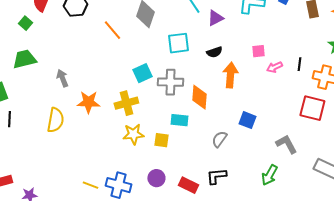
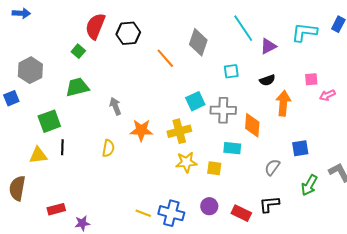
cyan square: (178, 43) -> (231, 71), size x0.7
yellow semicircle: (55, 120) -> (108, 148), size x0.7
blue square: (247, 120) -> (300, 148), turned -30
green arrow: (269, 175) -> (309, 185), moved

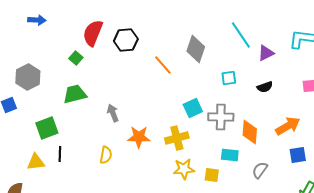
blue arrow: (21, 13) -> (37, 20), moved
orange arrow: (283, 103) -> (288, 126), moved, turned 55
gray semicircle: (272, 167) -> (260, 170), moved

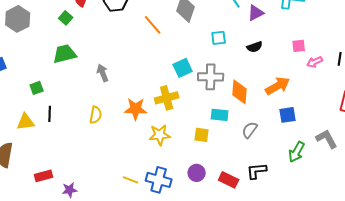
gray hexagon: (28, 77) -> (18, 19), moved
green square: (47, 128) -> (37, 88), size x0.6
orange star: (139, 137) -> (136, 109), moved
yellow star: (184, 169) -> (160, 135), moved

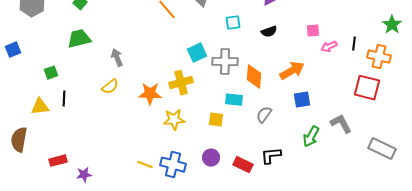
yellow semicircle: (96, 115) -> (110, 87), moved, turned 42

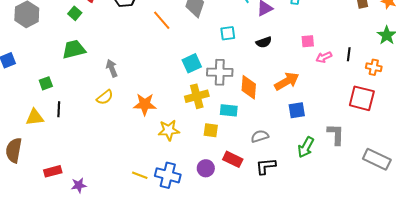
orange cross: (379, 57) -> (374, 67), size x0.7
yellow cross: (181, 83) -> (197, 96), moved
gray semicircle: (264, 115) -> (260, 136), moved, turned 36
gray L-shape: (341, 124) -> (336, 134), turned 30
red rectangle: (243, 165) -> (233, 159), moved

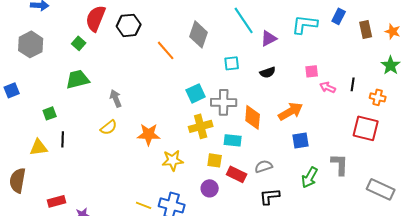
pink arrow: (324, 57) -> (328, 87), turned 49
red rectangle: (233, 159) -> (237, 174), moved
purple circle: (206, 168) -> (210, 188), moved

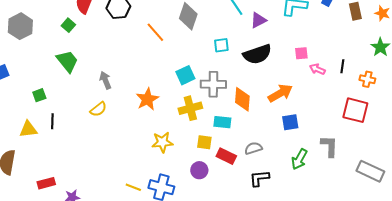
black semicircle: (268, 72) -> (257, 54), size x1.8
green trapezoid: (78, 79) -> (67, 61), turned 65
orange star: (149, 134) -> (147, 99), moved, turned -30

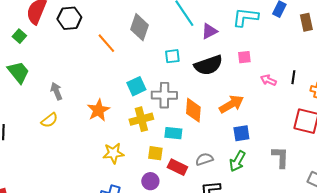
pink square: (301, 53) -> (244, 57), moved
green arrow: (299, 159) -> (237, 161), moved

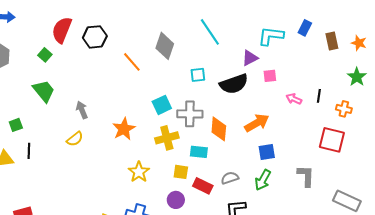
purple triangle: (209, 31) -> (250, 58), moved
yellow star: (113, 153) -> (139, 172), turned -30

